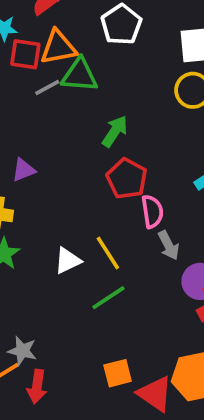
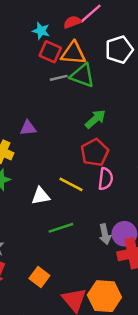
gray arrow: (169, 245) -> (105, 234), moved
yellow line: (108, 253) -> (71, 184), moved, turned -45
orange square: (118, 373) -> (39, 277), moved, turned 36

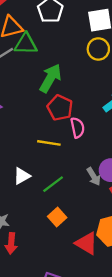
green arrow: (95, 119) -> (50, 78), size x1.4
white triangle: (41, 196) -> (22, 176), moved
orange square: (39, 277) -> (57, 217), moved, turned 30

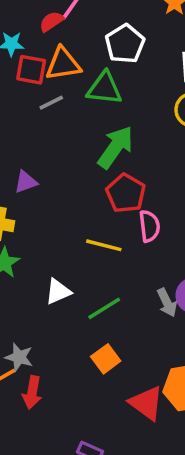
green triangle: (26, 44) -> (104, 88), moved

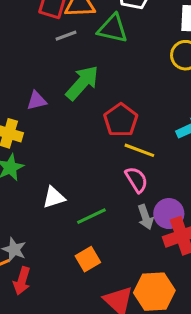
green arrow: (115, 147) -> (82, 83), moved
pink semicircle: (149, 226) -> (136, 180), moved, turned -32
yellow line: (104, 245) -> (139, 150), moved

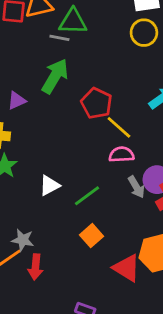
gray line: (66, 36) -> (59, 38), moved, turned 42
yellow line: (139, 150) -> (119, 127), turned 32
pink semicircle: (136, 180) -> (121, 155), turned -50

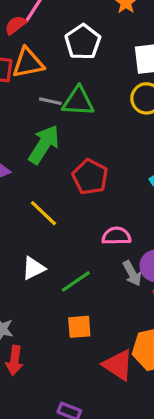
green triangle: (73, 21) -> (78, 101), moved
yellow line: (119, 127) -> (43, 213), moved
orange square: (91, 236) -> (79, 327), turned 35

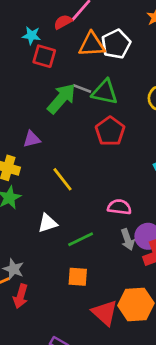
orange triangle: (28, 63) -> (92, 44), moved
green arrow: (44, 144) -> (61, 99), moved
red pentagon: (90, 177) -> (110, 131), moved

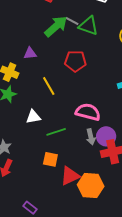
red pentagon: (110, 131) -> (75, 61), moved, turned 30
pink semicircle: (119, 207) -> (88, 112), size x1.4
red triangle: (105, 313) -> (70, 176), moved, turned 45

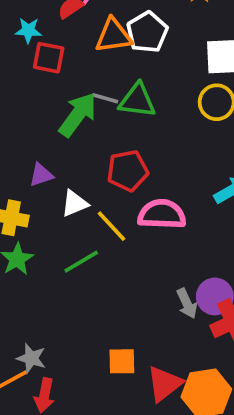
yellow line: (49, 86) -> (111, 226), moved
pink semicircle: (88, 112) -> (162, 214), moved
white triangle: (33, 117) -> (75, 203), moved
green line: (56, 132) -> (81, 262), moved

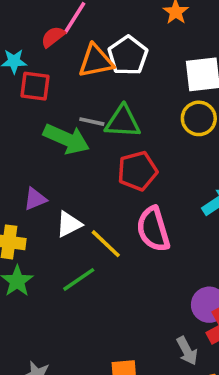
green arrow: (78, 115) -> (66, 139), turned 81
red pentagon: (128, 171) -> (137, 171), moved
pink semicircle: (162, 214) -> (153, 229), turned -105
gray arrow: (187, 303) -> (187, 351), moved

